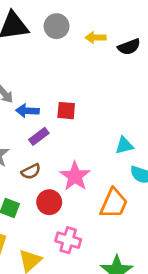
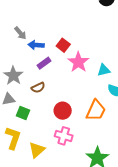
red square: (66, 111) -> (63, 45), turned 32
pink star: (75, 176) -> (78, 62), moved
red circle: (49, 202) -> (63, 111), moved

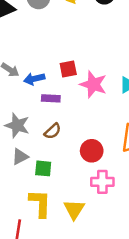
red square: (63, 45) -> (68, 69), turned -32
purple rectangle: (44, 63) -> (51, 98), turned 56

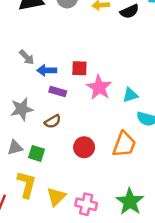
gray star: (17, 125) -> (22, 109), turned 30
gray triangle: (20, 157) -> (15, 148), moved
pink cross: (102, 182) -> (86, 204), moved

